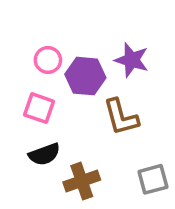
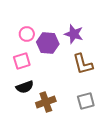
pink square: (39, 108) -> (22, 61), turned -36
brown L-shape: (121, 117) -> (83, 64), moved

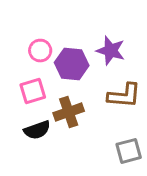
brown L-shape: (83, 64) -> (124, 95), turned -70
brown cross: (46, 102) -> (69, 112), moved

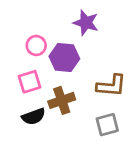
purple star: (111, 51) -> (86, 23), moved
gray square: (129, 151) -> (107, 125), moved

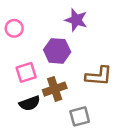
pink circle: (36, 45) -> (14, 28), moved
gray square: (107, 125) -> (80, 116), moved

